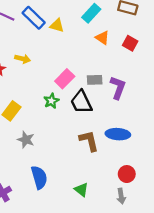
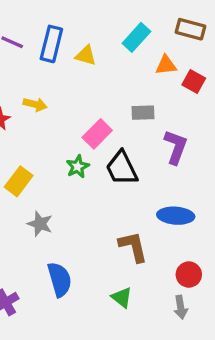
blue rectangle: (34, 18) -> (51, 44), turned 60
orange triangle: (102, 38) -> (166, 65), moved, turned -40
gray rectangle: (95, 80) -> (143, 113), moved
brown L-shape: (89, 141) -> (133, 247), moved

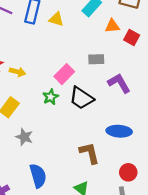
yellow arrow: (35, 104) -> (17, 72), moved
purple L-shape: (176, 147) -> (119, 83), turned -50
black trapezoid: (122, 168) -> (81, 98), turned -30

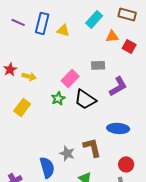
purple L-shape: (119, 83) -> (118, 86), turned 90
gray star: (24, 137) -> (67, 153), moved

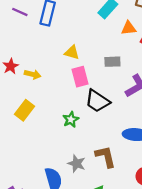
yellow triangle: (63, 30) -> (72, 52), moved
pink rectangle: (70, 78) -> (80, 77), turned -60
green star: (58, 98) -> (71, 120), moved

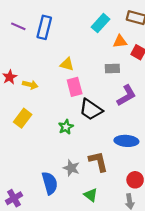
gray rectangle: (112, 62) -> (112, 68), moved

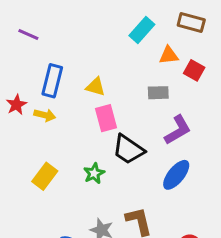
blue rectangle: (44, 27) -> (52, 81), moved
yellow rectangle: (23, 118) -> (45, 176), moved
blue ellipse: (126, 141) -> (176, 175), moved, turned -55

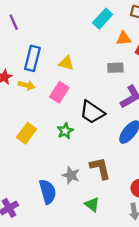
purple line: (28, 34) -> (14, 22), turned 42
pink rectangle: (106, 118) -> (59, 92), moved, turned 48

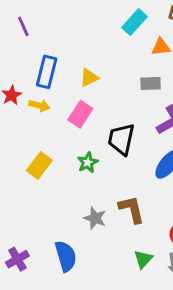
yellow triangle: (66, 63) -> (89, 78), turned -42
black trapezoid: (92, 112) -> (121, 139), turned 68
blue semicircle: (48, 192) -> (66, 256), moved
green triangle: (92, 204) -> (143, 259), moved, turned 35

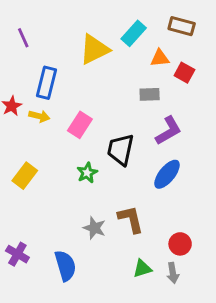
yellow triangle: (89, 78) -> (94, 49), moved, size x1.6
yellow rectangle: (39, 165) -> (25, 176), moved
purple cross: (17, 259) -> (17, 254), moved, turned -30
green triangle: (143, 259) -> (142, 269), turned 30

